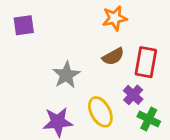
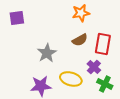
yellow ellipse: (100, 112) -> (71, 79), turned -45

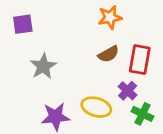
gray star: (47, 53) -> (43, 66), moved

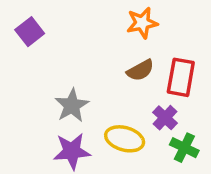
purple square: (23, 24) -> (30, 32), turned -30
gray star: (43, 66) -> (72, 105), moved

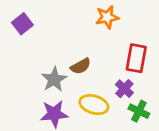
brown semicircle: (140, 70) -> (81, 66), moved

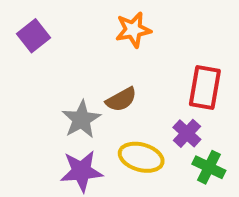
orange star: (107, 17) -> (133, 30), moved

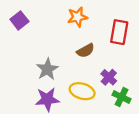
red rectangle: (205, 88) -> (119, 32), moved
brown semicircle: (121, 99) -> (86, 51), moved

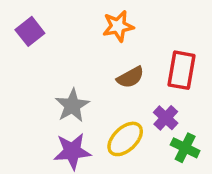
red rectangle: (119, 32) -> (182, 70), moved
yellow ellipse: (82, 91) -> (125, 139), turned -60

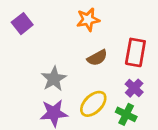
purple cross: (166, 118) -> (134, 88), moved
green cross: (185, 148) -> (126, 114), moved

